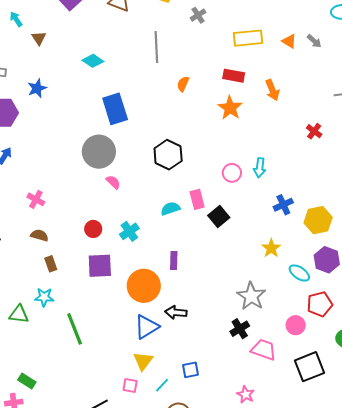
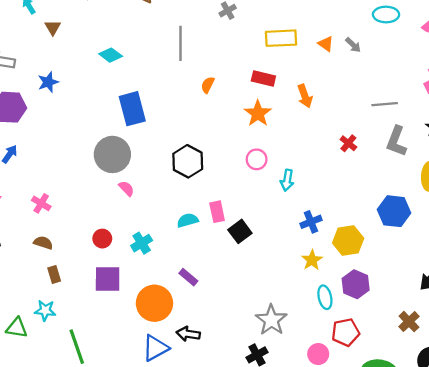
pink circle: (232, 173) -> (257, 159), moved
yellow star: (271, 248) -> (312, 260), moved
purple rectangle: (174, 260) -> (188, 277), turned -54
cyan ellipse: (299, 273) -> (325, 297), turned 40

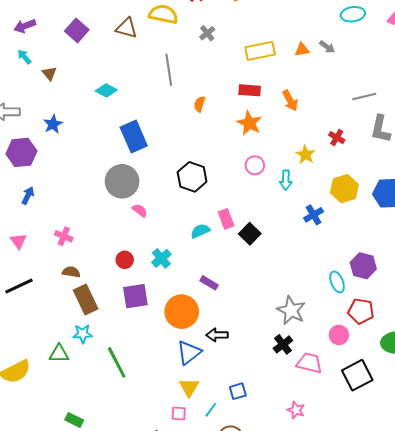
orange triangle: (326, 44) -> (302, 50), turned -35
yellow hexagon: (348, 241) -> (344, 189), moved
yellow star: (312, 260) -> (305, 155), moved
brown rectangle: (54, 274) -> (86, 299), size x1.8
red pentagon: (346, 332) -> (361, 311), turned 30

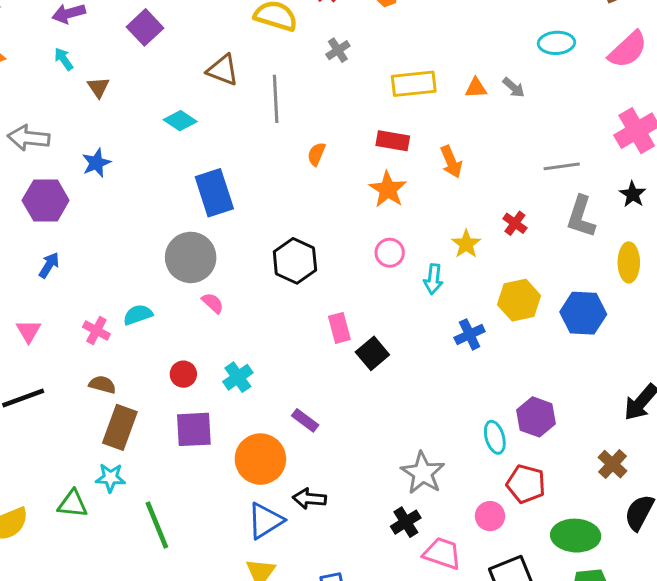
brown triangle: (127, 28) -> (223, 70), moved
cyan semicircle: (200, 231) -> (138, 315), moved
brown rectangle: (86, 299) -> (120, 427), turned 40

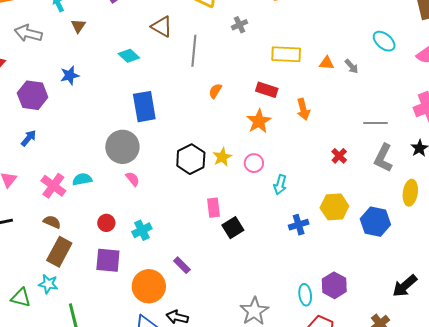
cyan ellipse: (556, 43) -> (384, 41), turned 35
gray arrow: (29, 138) -> (28, 33), moved
yellow star: (466, 244) -> (222, 157), moved
pink cross: (96, 331) -> (53, 186), size x1.4

